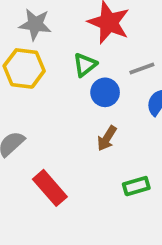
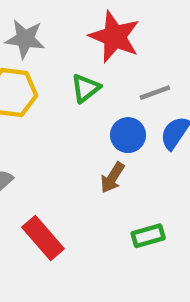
blue circle: (105, 92) -> (128, 135), moved

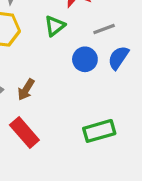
brown arrow: (112, 178) -> (26, 90), moved
green rectangle: (148, 236) -> (99, 131), size x1.4

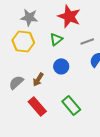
blue circle: (85, 59) -> (61, 66), moved
green rectangle: (99, 131) -> (71, 105), moved, turned 66

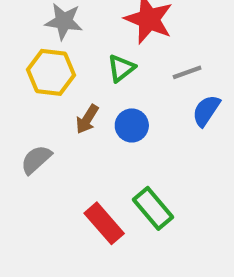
brown arrow: (38, 79) -> (87, 119), moved
red rectangle: (37, 106) -> (104, 223), moved

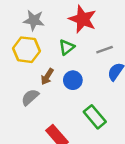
gray semicircle: (36, 159) -> (30, 97), moved
green rectangle: (153, 208) -> (95, 117), moved

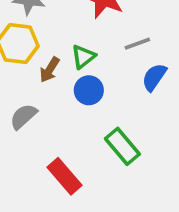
green triangle: (67, 47) -> (83, 57), moved
brown arrow: (47, 77) -> (50, 70), moved

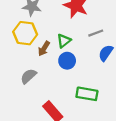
green rectangle: (122, 146) -> (87, 94), turned -40

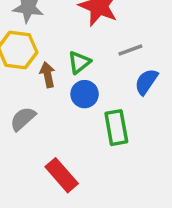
brown arrow: (44, 49) -> (48, 75), turned 136
green rectangle: (87, 94) -> (116, 128), moved, turned 70

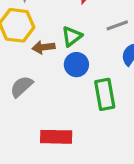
brown arrow: (48, 75) -> (43, 47), turned -85
red rectangle: (62, 175) -> (56, 137), turned -48

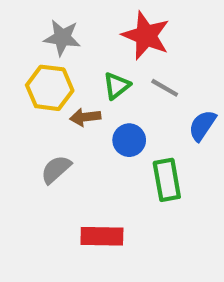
gray line: (117, 25) -> (165, 88), moved, turned 50
green triangle: (72, 36) -> (117, 86), moved

